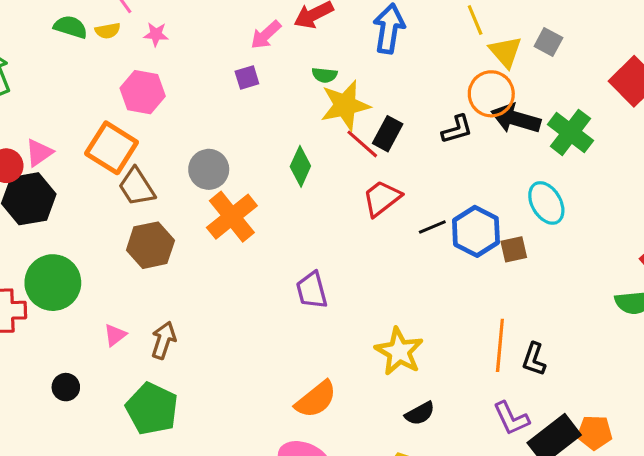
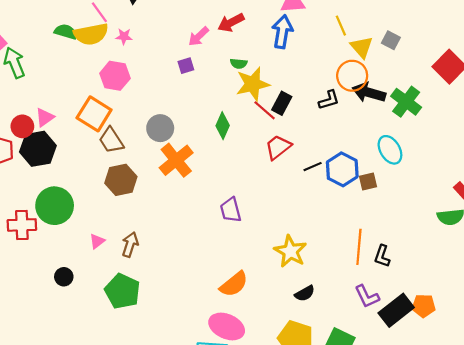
yellow semicircle: (108, 31) -> (91, 34), size x2.0

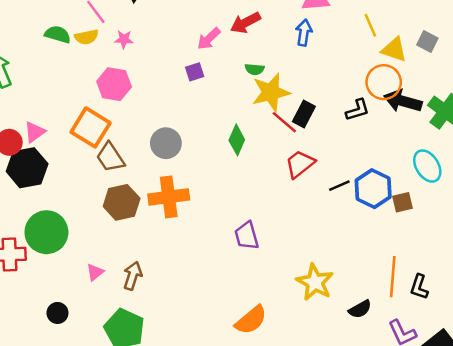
blue arrow: (282, 32) -> (304, 33), size x0.7
yellow semicircle: (91, 34) -> (86, 37), size x0.6
yellow triangle: (362, 47) -> (394, 50), turned -30
orange cross: (176, 160) -> (169, 197), moved, turned 32
black semicircle: (305, 293) -> (360, 309), moved

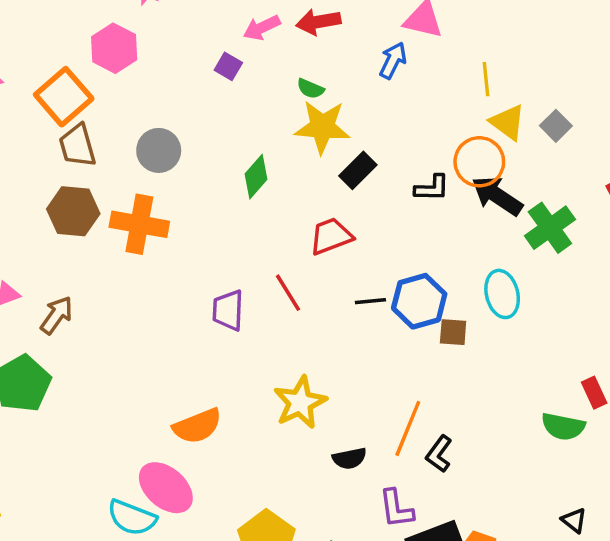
purple square: (195, 72) -> (228, 66), turned 30
red line: (284, 122) -> (288, 293), moved
black line: (339, 186) -> (370, 301), moved

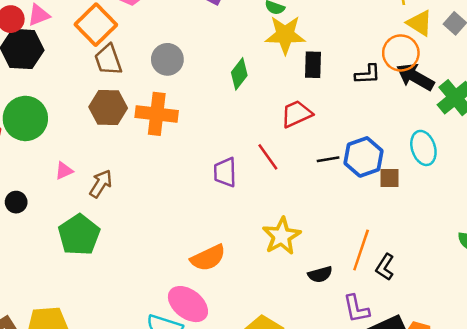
black rectangle: (358, 170) -> (313, 65), turned -40

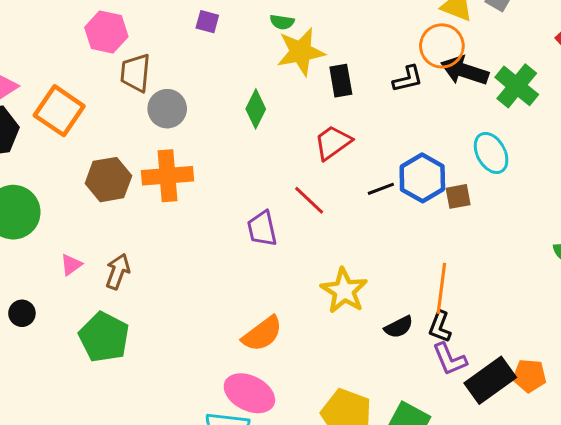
orange square: (96, 25) -> (59, 111), moved
brown trapezoid: (108, 60) -> (136, 73), moved, turned 36
black L-shape: (385, 267) -> (440, 327), moved

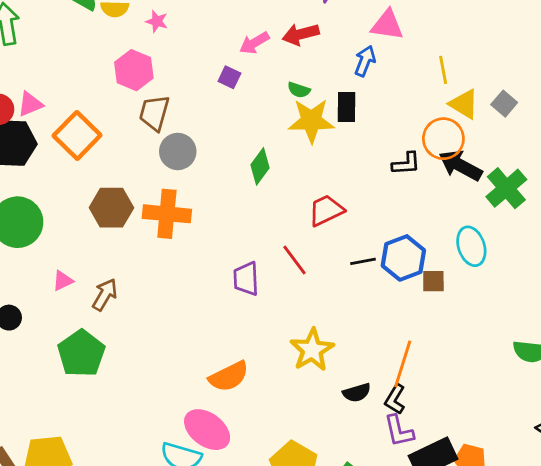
black rectangle: (341, 81) -> (346, 107), moved

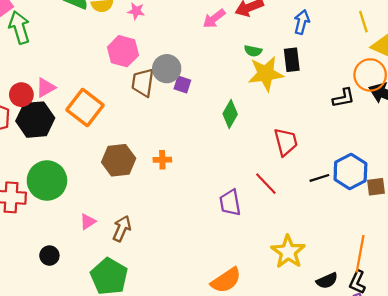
purple square: (229, 77) -> (182, 85), moved
gray circle: (178, 151) -> (167, 69), moved
red trapezoid: (326, 210) -> (286, 142), turned 108
orange cross: (167, 214) -> (162, 160), size x0.5

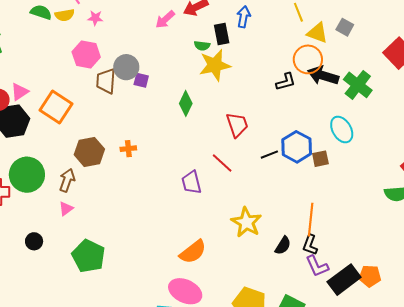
black rectangle: (292, 60) -> (222, 34), moved
brown arrow: (122, 229) -> (67, 180), moved
black semicircle: (327, 281) -> (283, 246), turned -30

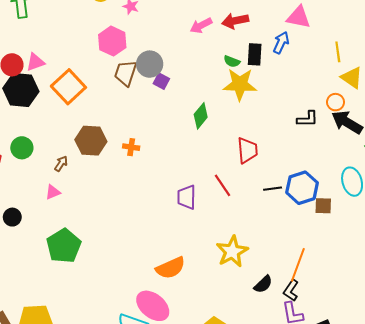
orange circle: (308, 59) -> (336, 102), size x0.6
green circle: (27, 175) -> (22, 148), size x0.6
brown arrow: (67, 180) -> (61, 164), size x0.7

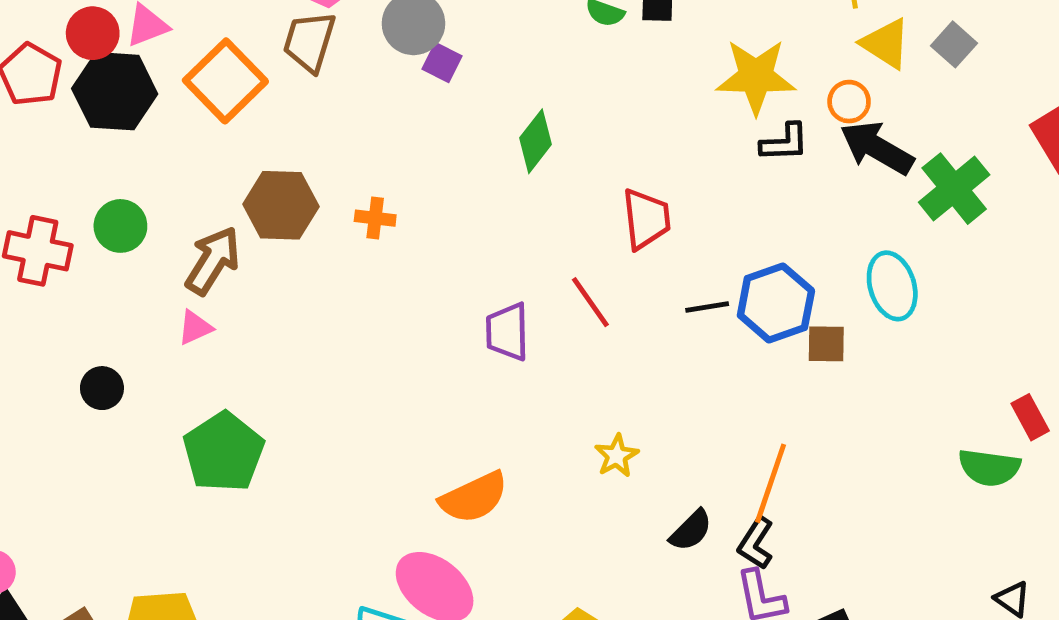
brown trapezoid: (126, 73) -> (309, 42), moved
yellow star: (240, 84) -> (756, 77), moved
brown arrow: (61, 164) -> (213, 261), size x1.8
yellow star: (232, 251) -> (617, 456), size x0.6

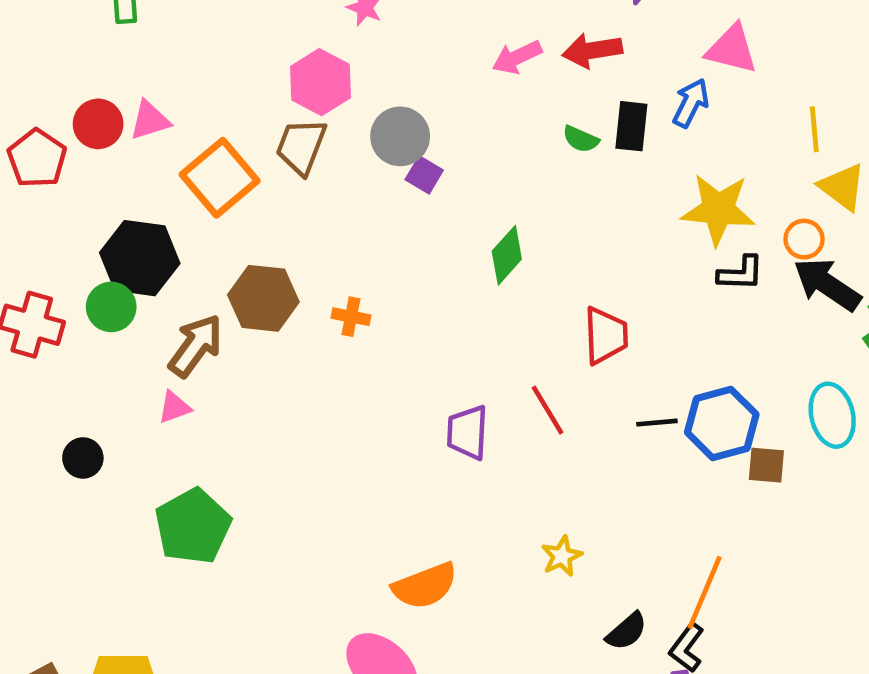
black hexagon: (115, 91) -> (140, 258), moved

